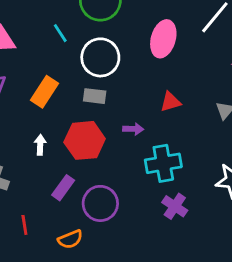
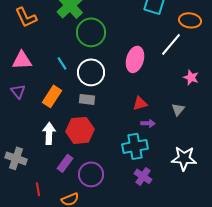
cyan line: (60, 33) -> (62, 63), moved
purple arrow: (133, 129) -> (148, 123), moved
white arrow: (40, 145) -> (49, 133), size x1.5

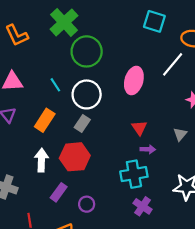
gray rectangle: (87, 99) -> (82, 124), turned -63
red triangle: (140, 103) -> (139, 128), turned -49
purple circle: (91, 174) -> (87, 204), size x0.6

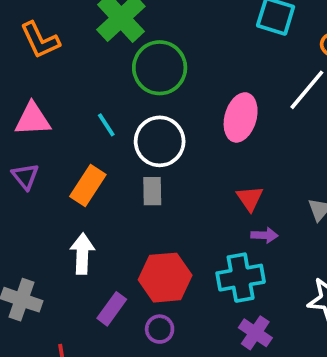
gray rectangle: (82, 124) -> (152, 191), turned -35
red hexagon: (75, 157) -> (165, 278), moved

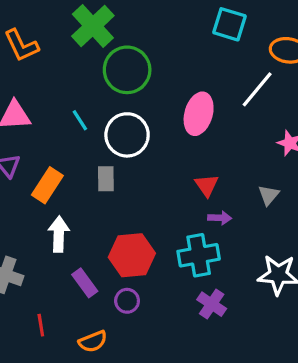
orange rectangle: (88, 186) -> (47, 185), moved
gray rectangle: (152, 191) -> (106, 179), moved
purple rectangle: (112, 309) -> (85, 283), turned -72

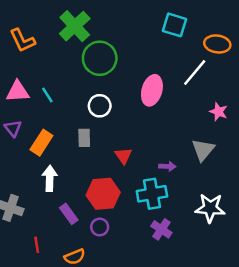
cyan line: (80, 120) -> (47, 95), moved
white circle: (127, 135) -> (100, 106), size x0.7
red triangle: (207, 185) -> (123, 156), moved
gray triangle: (269, 195) -> (203, 150), size x1.5

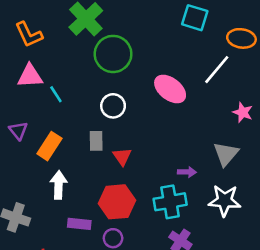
pink ellipse: (152, 90) -> (170, 89), turned -68
pink triangle: (18, 92) -> (30, 76), moved
red triangle: (123, 156) -> (122, 156), moved
white star: (210, 208) -> (225, 201), moved
purple rectangle: (69, 214) -> (79, 224), turned -48

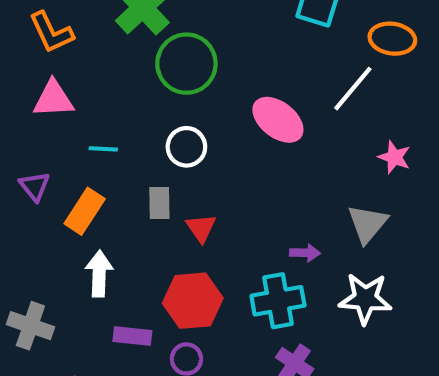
cyan line: (56, 94) -> (103, 149), moved, turned -54

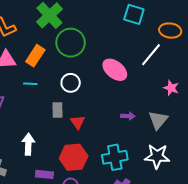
orange rectangle: (85, 211) -> (35, 56), moved
purple arrow: (305, 253) -> (128, 116), moved

